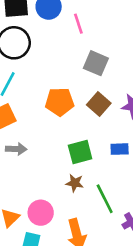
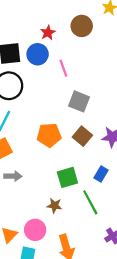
blue rectangle: (120, 149) -> (101, 174), turned -56
brown star: (75, 183) -> (54, 206), moved
green line: (105, 199) -> (90, 202), moved

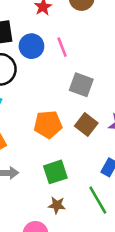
blue circle: (38, 54) -> (31, 46), moved
green square: (67, 177) -> (55, 172), moved

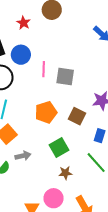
pink line: (62, 47) -> (44, 69), moved, turned 35
brown square: (86, 124) -> (77, 116), moved

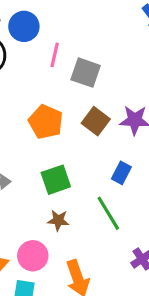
orange pentagon: (46, 112) -> (46, 122), turned 30
brown square: (77, 116) -> (96, 121), moved

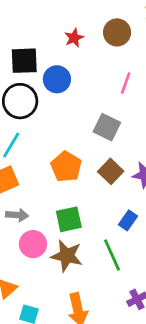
pink line: (55, 55) -> (126, 83), moved
brown star: (58, 220) -> (67, 256), size x1.6
pink circle: (33, 256) -> (33, 244), moved

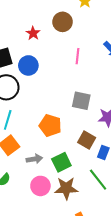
gray square: (107, 127) -> (81, 101), moved
brown square: (111, 171) -> (87, 140), moved
gray arrow: (17, 215) -> (34, 159), moved

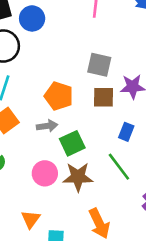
brown square: (87, 140) -> (103, 97), moved, turned -30
gray arrow: (34, 159) -> (47, 126), moved

